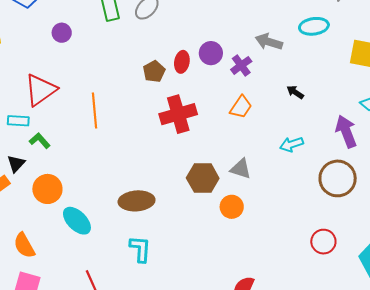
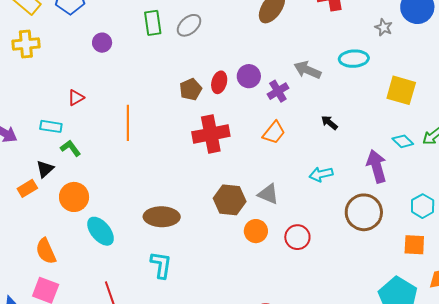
red triangle: (41, 90) -> (76, 98), size x0.5
red circle: (323, 242) -> (297, 237), moved

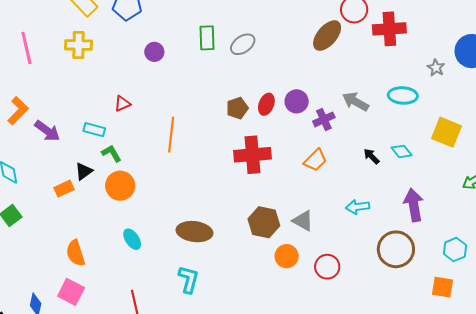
cyan diamond: (403, 141) -> (402, 151), moved
orange circle: (74, 197) -> (120, 186), moved
cyan ellipse: (101, 231) -> (132, 239), size x0.7

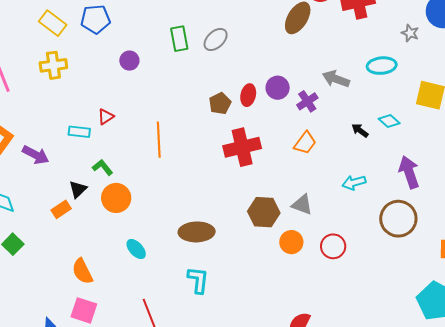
cyan rectangle: (94, 130) -> (79, 132), moved

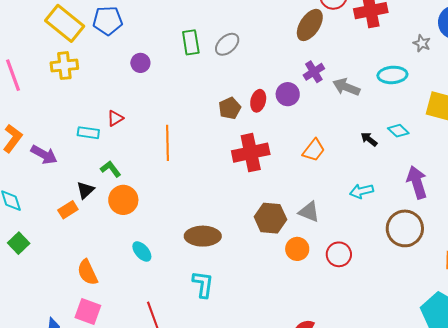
yellow rectangle: (53, 23) -> (65, 23), size x1.4
purple cross: (307, 101) -> (314, 72), moved

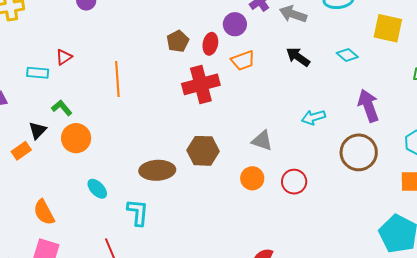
red ellipse: (258, 101) -> (210, 44), moved
black arrow: (369, 139) -> (298, 57), moved, size x1.4
orange trapezoid: (314, 150) -> (243, 60), moved, turned 35
brown hexagon: (270, 218) -> (203, 151), moved
cyan L-shape: (203, 284) -> (138, 212), moved

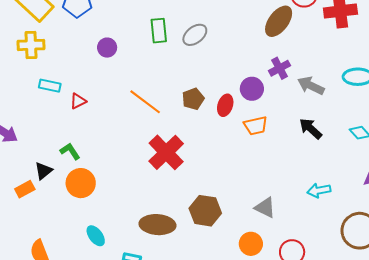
cyan rectangle: (38, 73) -> (50, 86), moved
orange line: (117, 79) -> (145, 102), moved, turned -56
red cross: (201, 84) -> (166, 152), moved, turned -36

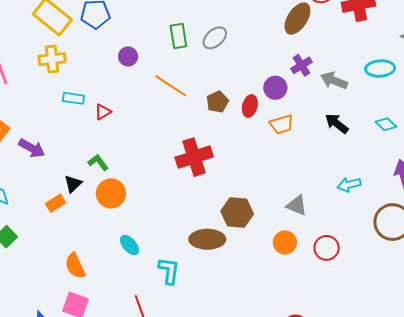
orange line: (145, 102) -> (171, 86), moved
red cross: (166, 152) -> (194, 157), turned 30
brown ellipse: (157, 225) -> (207, 239), moved

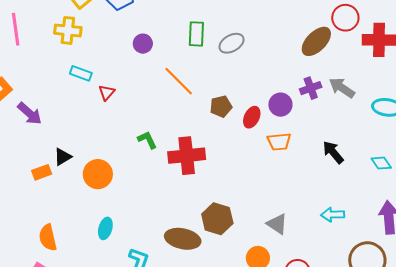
gray arrow: (334, 81) -> (342, 88), moved
red triangle: (103, 112) -> (107, 93), turned -30
green L-shape: (98, 162) -> (147, 140), moved
cyan ellipse: (130, 245) -> (105, 228), turned 45

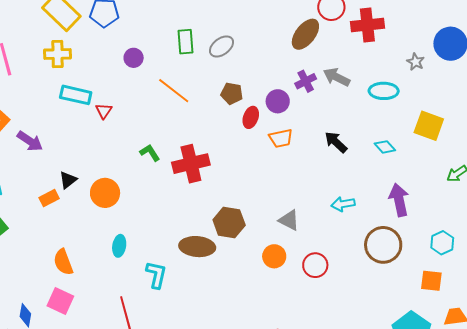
cyan rectangle: (81, 73) -> (76, 95), size x1.4
brown pentagon: (221, 106) -> (232, 93), moved, turned 30

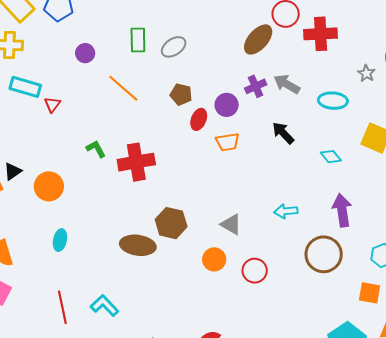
black arrow: (336, 142) -> (283, 133), moved
cyan L-shape: (156, 275) -> (105, 306), moved, turned -60

